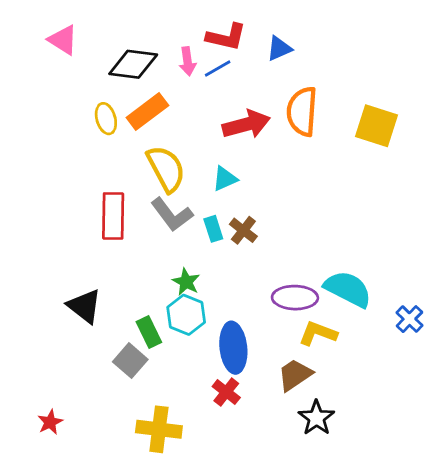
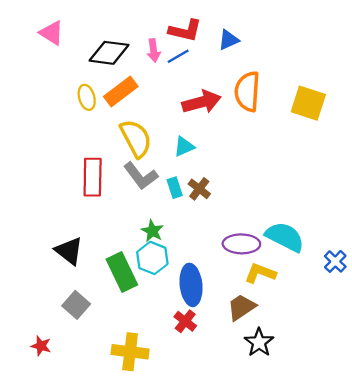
green rectangle: (149, 332) -> (122, 272), size x1.5
gray square: (130, 361) -> (76, 305), moved
red star: (50, 422) -> (41, 346), turned -30

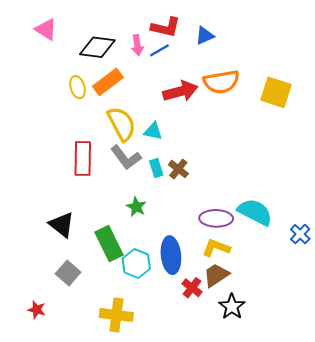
orange semicircle: (247, 91) -> (221, 82), turned -104
cyan triangle: (184, 147) -> (153, 131), moved, turned 36
cyan hexagon: (152, 258) -> (136, 264), moved
yellow L-shape: (260, 273) -> (216, 248), moved
red cross: (185, 321) -> (192, 288), moved

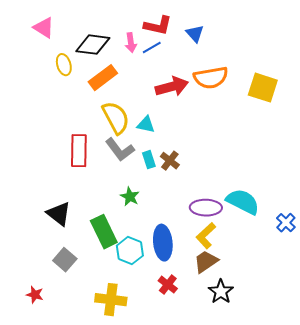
blue triangle: (205, 36) -> (195, 34), turned -48
yellow ellipse: (78, 87) -> (64, 65), moved
yellow L-shape: (216, 248) -> (206, 236), turned -64
red cross: (192, 288) -> (168, 285), moved

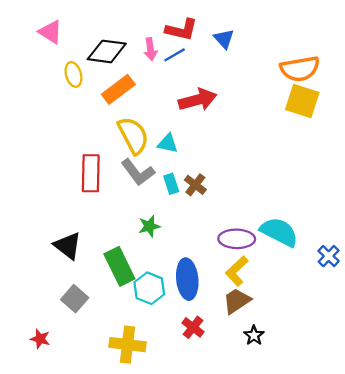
orange semicircle: (211, 78) -> (300, 69), moved
green star: (130, 197) -> (149, 226), turned 30
black star: (221, 292) -> (254, 335), size x0.7

